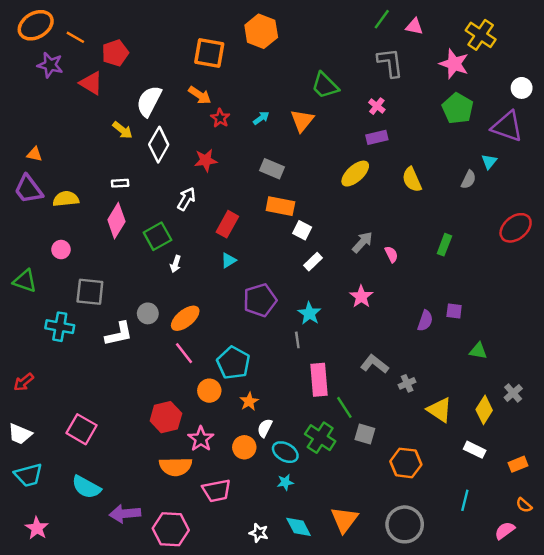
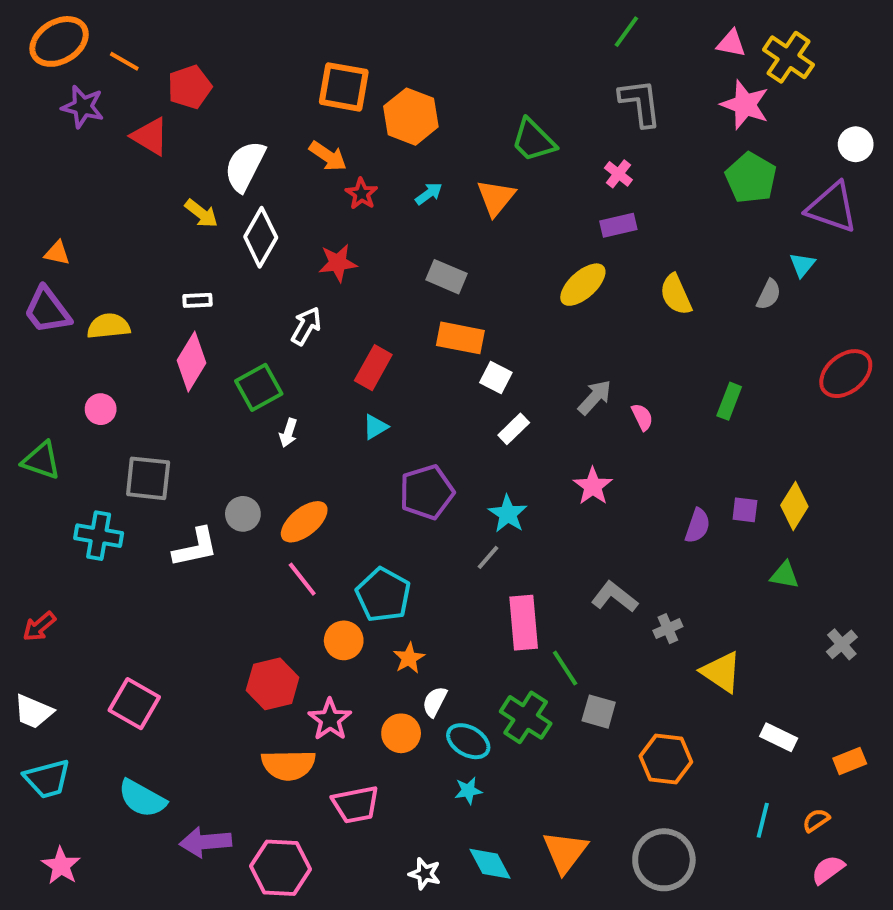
pink triangle: (414, 26) -> (731, 43), moved
orange hexagon: (261, 31) -> (411, 117), moved
gray line: (297, 340) -> (488, 557), turned 49
yellow diamond: (484, 410) -> (794, 506), moved
orange semicircle: (524, 505) -> (816, 820), moved, turned 105

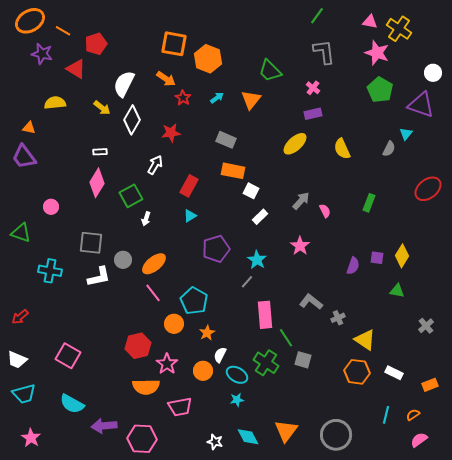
yellow semicircle: (109, 326) -> (55, 103), moved
gray square: (148, 478) -> (91, 243), moved
orange hexagon: (666, 759) -> (357, 372), moved

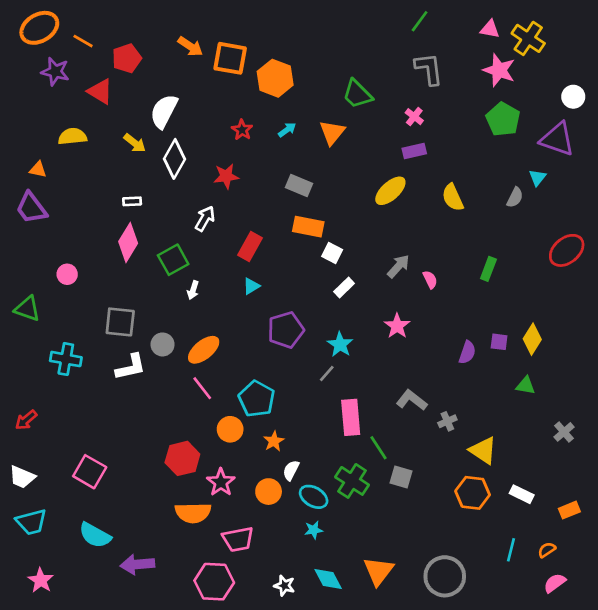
orange arrow: (166, 79) -> (190, 46), moved
pink hexagon: (142, 439) -> (214, 582), moved

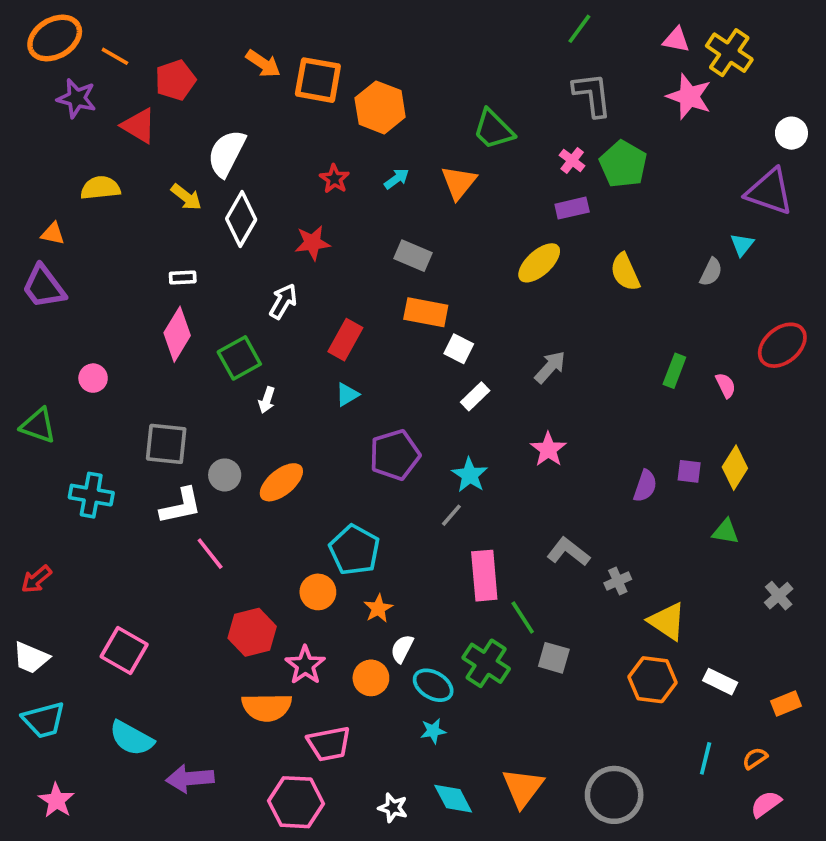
green pentagon: (503, 119) -> (623, 164), moved
pink semicircle: (430, 280) -> (726, 385), moved
pink line: (202, 388) -> (210, 554), moved

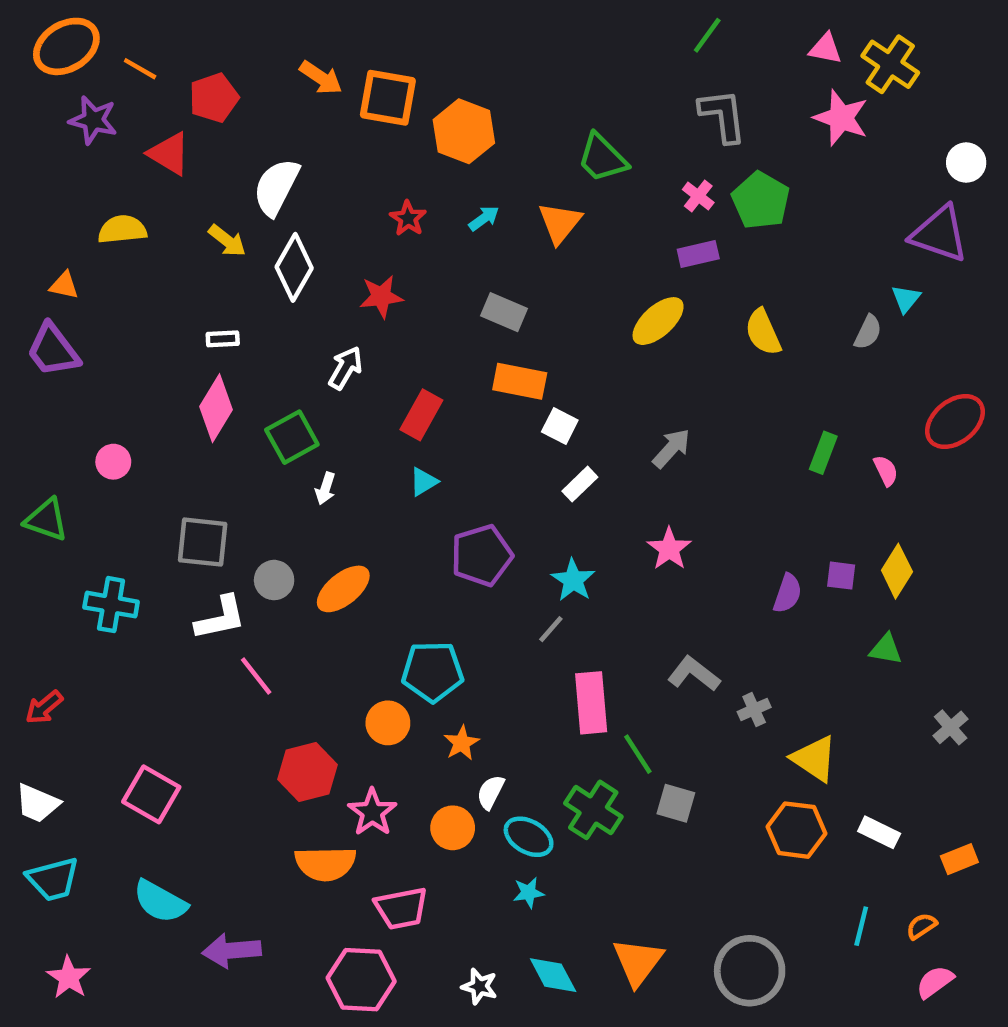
cyan pentagon: (354, 550) -> (433, 672), turned -30

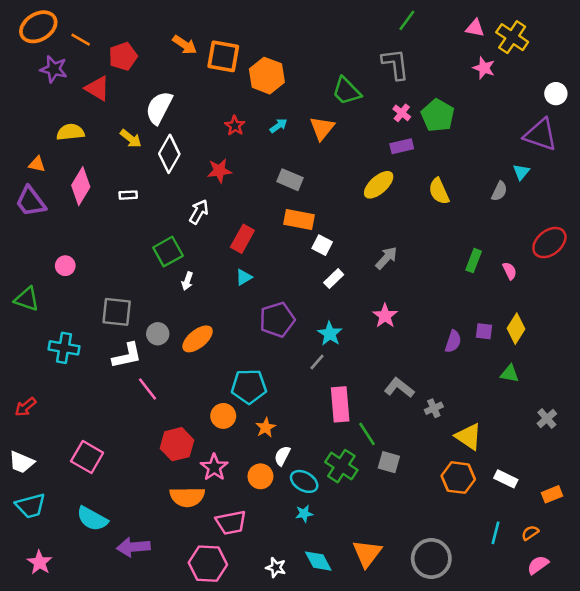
gray L-shape: (723, 116) -> (395, 64), moved
pink star: (841, 118) -> (484, 68), size x0.7
pink diamond: (216, 408) -> (81, 186), moved

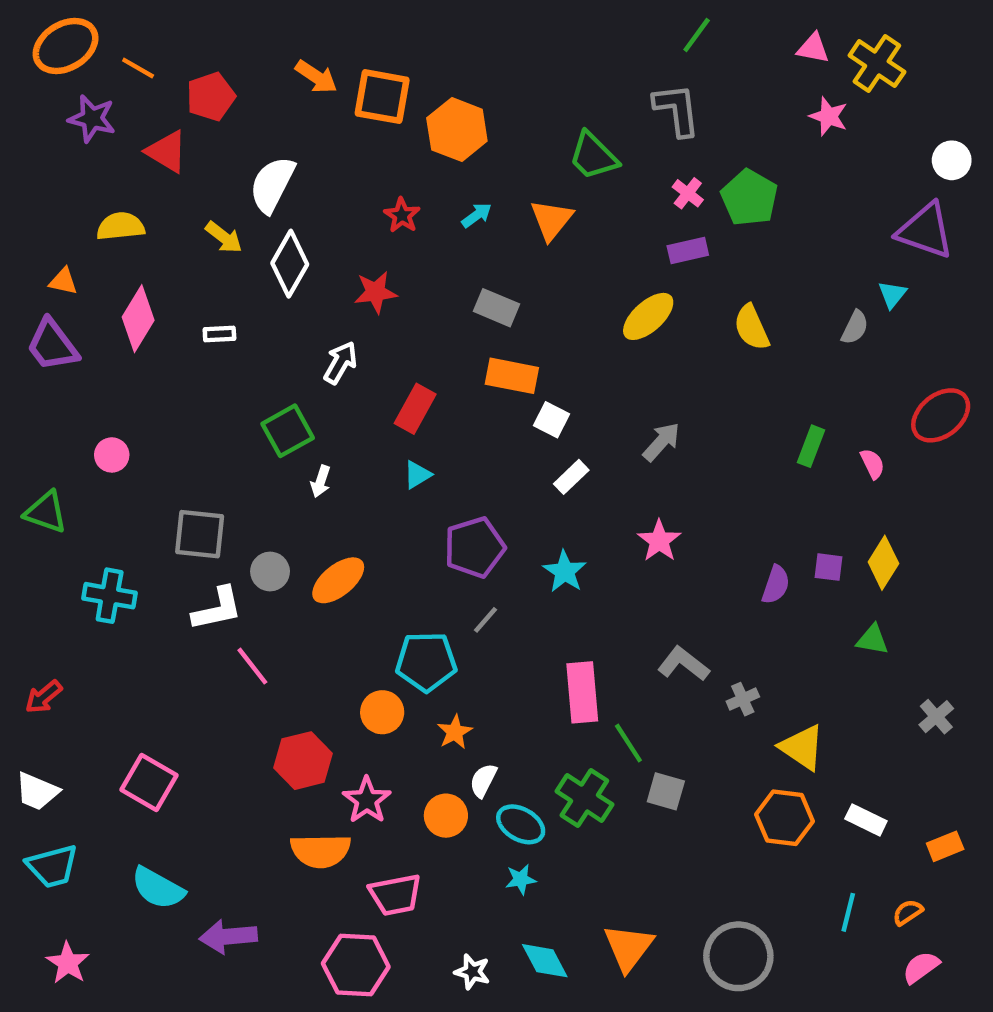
gray line: (317, 362) -> (486, 620), moved

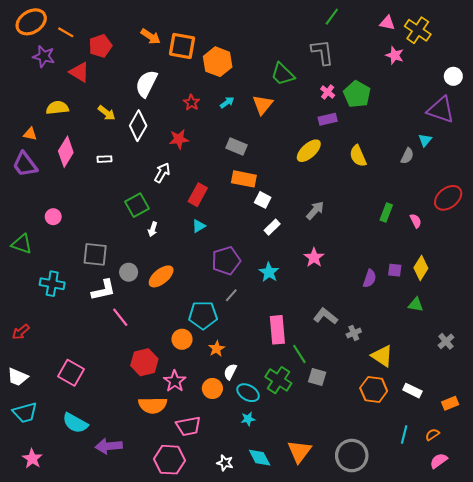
white semicircle: (272, 185) -> (146, 84), moved

